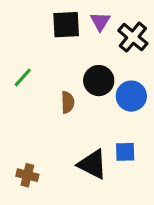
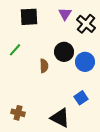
black square: (66, 25) -> (29, 17), moved
blue square: (125, 152) -> (81, 98), turned -32
black triangle: (93, 164) -> (60, 118), moved

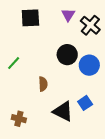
green line: (15, 50) -> (14, 63), moved
brown semicircle: (44, 66) -> (43, 84), moved
black triangle: (60, 118) -> (63, 111), moved

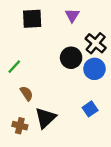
black cross: (90, 25) -> (96, 43), moved
brown semicircle: (43, 84) -> (27, 93), moved, turned -32
black triangle: (63, 111) -> (45, 118), moved, turned 50

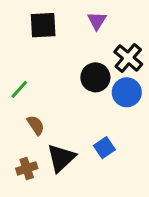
blue square: (90, 109) -> (104, 148), moved
brown cross: (20, 126) -> (27, 168), turned -32

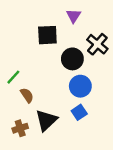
black square: (43, 25) -> (47, 35), moved
green line: (19, 89) -> (13, 77), moved
blue circle: (127, 92) -> (80, 86), moved

